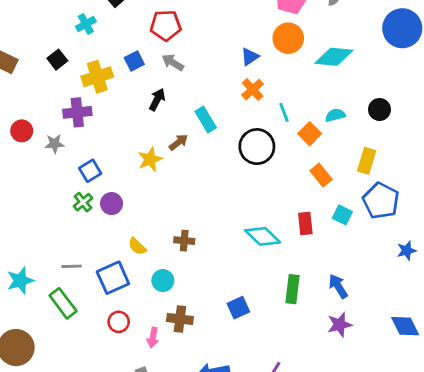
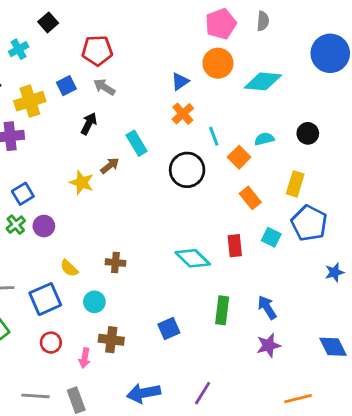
yellow star: (150, 159) -> (82, 183), turned -30

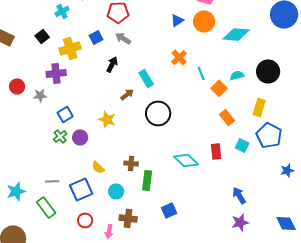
blue triangle: (180, 81) -> (177, 20), moved
black circle: (308, 133) -> (268, 71), size x1.5
black circle: (187, 170) -> (158, 113), moved
yellow star: (82, 183) -> (107, 119), moved
green rectangle: (222, 310) -> (147, 180), moved

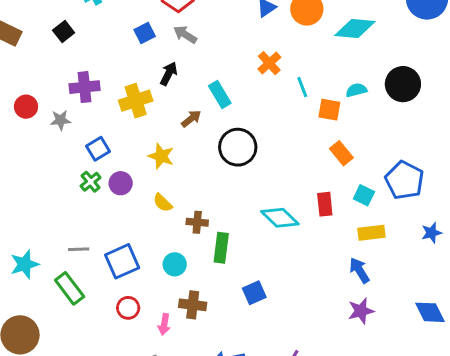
yellow cross: (70, 48) -> (136, 101), moved
orange square: (219, 88) -> (329, 110), turned -35
yellow rectangle: (259, 107) -> (371, 233), moved, turned 66
yellow semicircle: (98, 167) -> (163, 203), moved

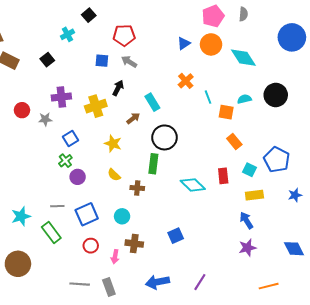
cyan diamond: (355, 29) -> (243, 58), turned 52
blue square: (145, 33) -> (102, 61), turned 32
purple circle: (121, 183) -> (78, 177), moved
green rectangle: (221, 248) -> (153, 164), moved

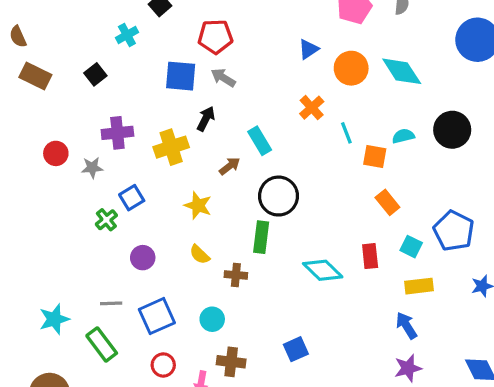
orange circle: (211, 44) -> (351, 68), moved
blue square: (102, 61) -> (181, 76), size x1.5
green cross: (65, 161) -> (106, 220), moved

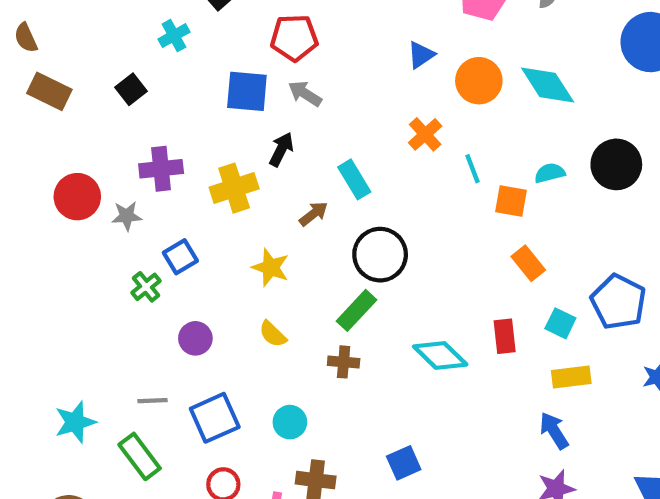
red circle: (56, 153) -> (77, 197), size x1.4
green rectangle: (261, 237) -> (356, 310), turned 36
brown cross: (236, 275) -> (344, 362), moved

